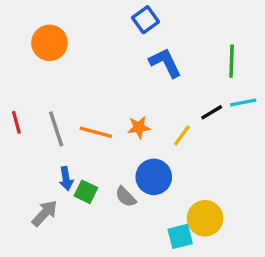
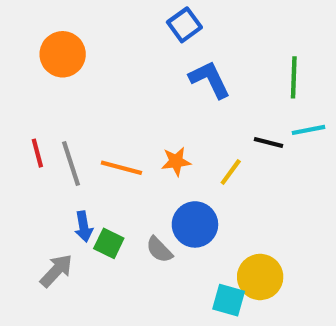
black line: (212, 112) -> (269, 143), turned 45
red line: (16, 122) -> (37, 153), moved
cyan square: (180, 236) -> (229, 300), turned 30

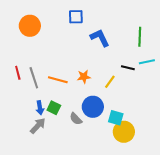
blue square: (184, 25) -> (76, 17), moved, turned 35
green square: (109, 243) -> (54, 108), moved
gray arrow: (56, 271) -> (38, 126), moved
cyan square: (229, 300) -> (116, 118), moved

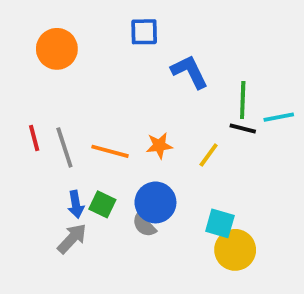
green line: (140, 37) -> (243, 100), moved
blue circle: (93, 107) -> (155, 202), moved

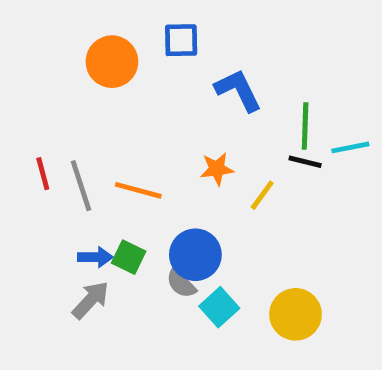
orange circle: (57, 49) -> (112, 62), moved
orange star: (159, 146) -> (217, 169), moved
blue arrow: (76, 204) -> (95, 257), turned -80
cyan square: (220, 223) -> (219, 307), moved, turned 32

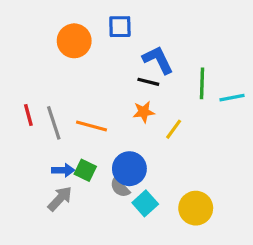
black line: (305, 162) -> (148, 82), moved

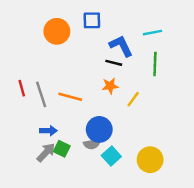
cyan line: (232, 98) -> (153, 33), moved
green square: (85, 170) -> (62, 149), moved
gray semicircle: (120, 188) -> (92, 144), turned -56

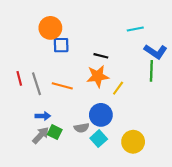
blue square: (92, 20) -> (61, 45), moved
blue L-shape: (121, 46) -> (156, 52), moved, turned 150
green line: (155, 64) -> (151, 71), moved
orange star: (110, 86) -> (98, 76), size x1.5
blue circle: (99, 129) -> (101, 115), moved

